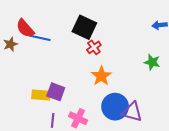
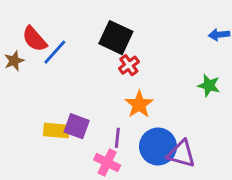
blue line: (40, 38) -> (55, 52), turned -60
purple line: (53, 120) -> (117, 138), moved

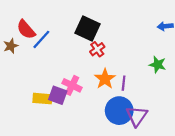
purple line: (117, 138) -> (124, 83), moved
purple triangle: (181, 154) -> (137, 116), turned 50
pink cross: (107, 162) -> (72, 85), moved

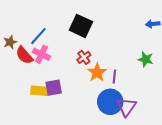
red semicircle: (26, 30) -> (24, 55), moved
red cross: (97, 49) -> (84, 57), moved
pink cross: (72, 85) -> (41, 54), moved
purple square: (58, 95) -> (54, 88), turned -30

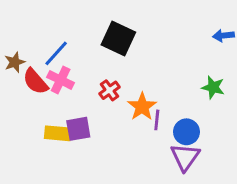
red cross: (84, 57) -> (109, 90), moved
purple line: (114, 77) -> (157, 120), moved
blue circle: (110, 102) -> (186, 132), moved, size x0.7

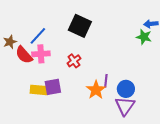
pink cross: (61, 80) -> (41, 54), turned -30
green star: (213, 87) -> (144, 37), moved
orange star: (142, 107) -> (96, 90), moved

